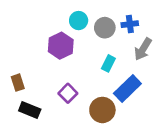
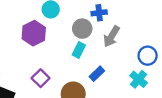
gray circle: (105, 28) -> (82, 29), moved
blue rectangle: (127, 88) -> (97, 74), size x0.6

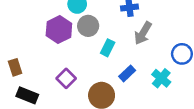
gray circle: (82, 29) -> (88, 26), moved
cyan cross: (139, 79) -> (161, 78), moved

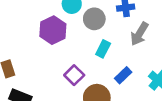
gray circle: (88, 26) -> (94, 19), moved
purple square: (66, 78) -> (74, 75), moved

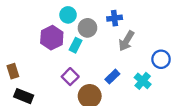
cyan rectangle: (103, 49) -> (76, 45), moved

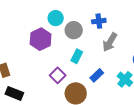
cyan rectangle: (76, 45) -> (77, 56), moved

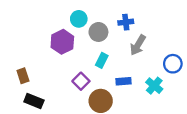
blue rectangle: (97, 75) -> (124, 81), turned 40

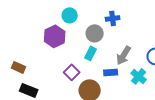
gray circle: (98, 32) -> (95, 33), moved
gray arrow: (138, 45) -> (124, 55), moved
brown rectangle: (23, 76) -> (19, 67), turned -48

